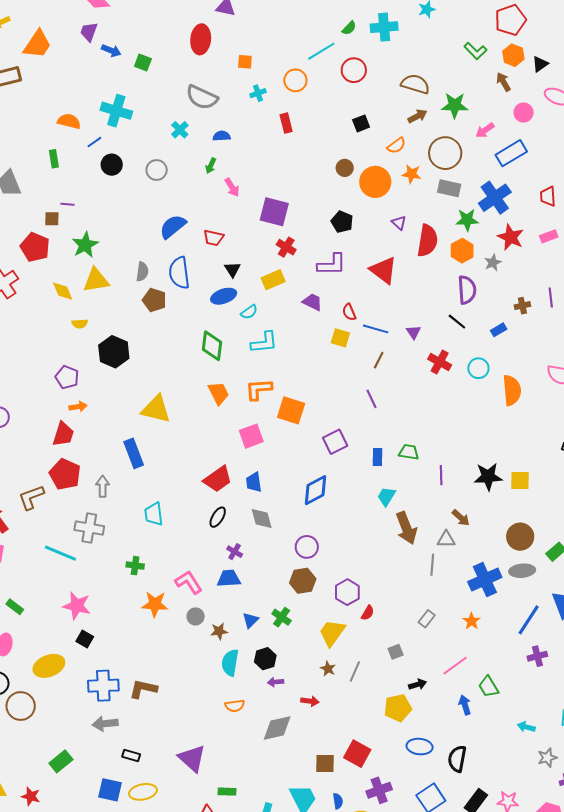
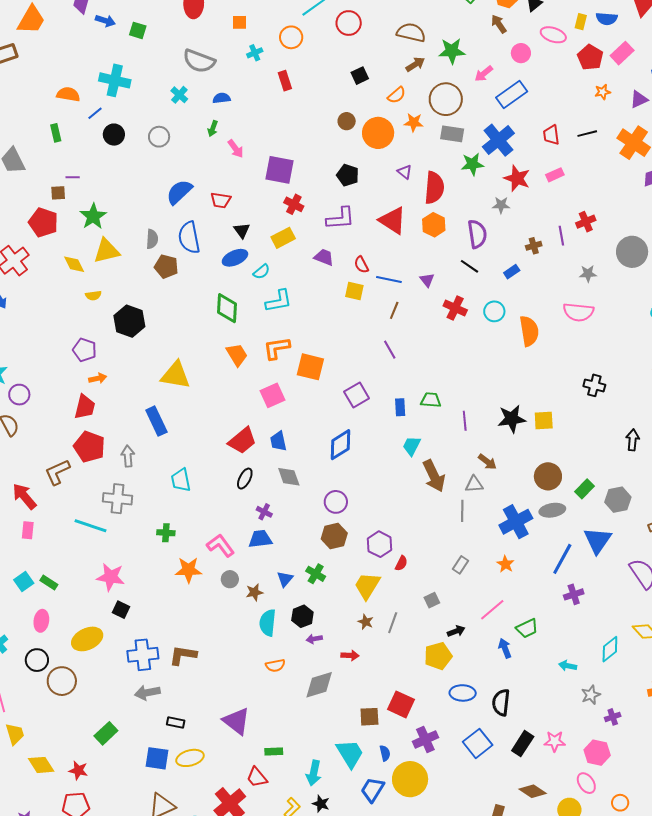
orange hexagon: (462, 251) -> (434, 225), moved
gray star: (493, 263) -> (501, 205), turned 30
green trapezoid: (488, 687) -> (527, 628), turned -80

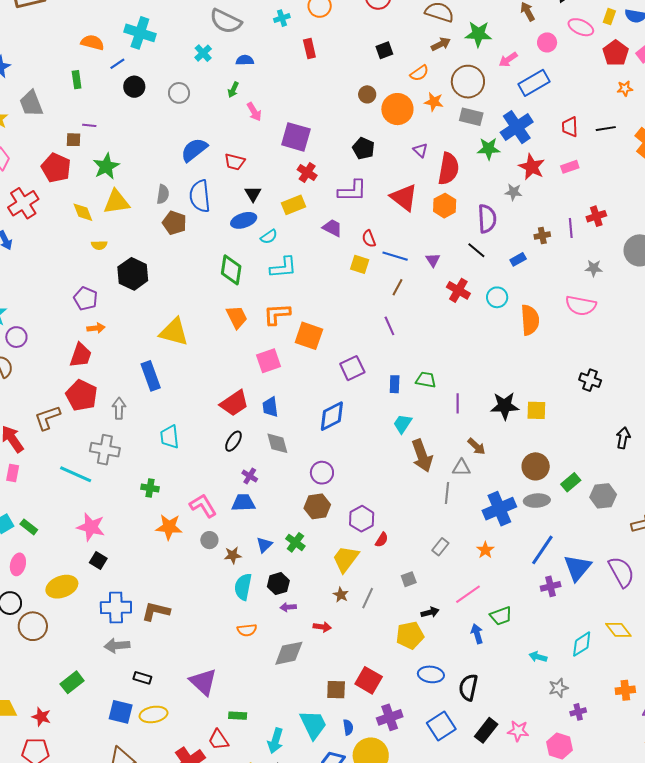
blue triangle: (598, 540) -> (577, 568), moved

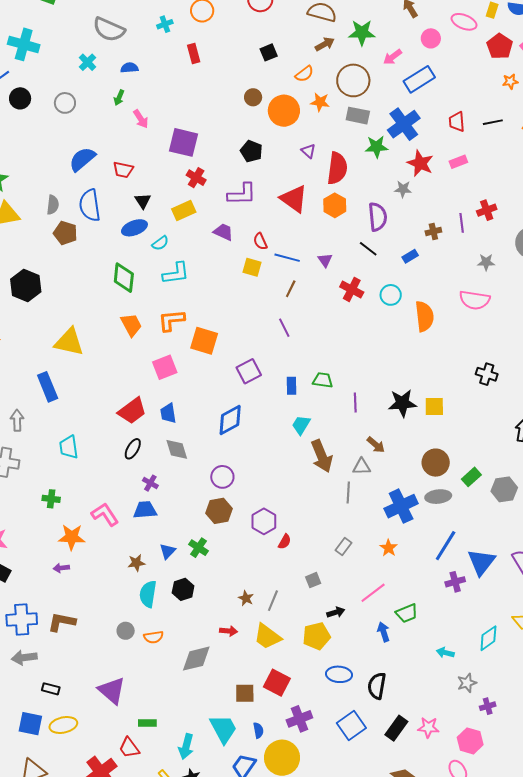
gray circle: (209, 540) -> (126, 631), moved
yellow trapezoid: (346, 559) -> (267, 636), moved, turned -88
purple arrow: (288, 607) -> (61, 568), moved

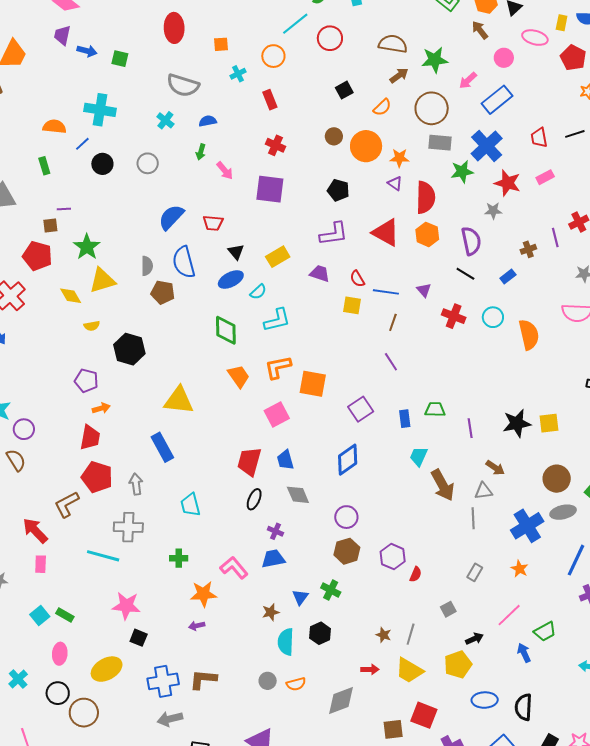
orange star: (320, 102) -> (399, 158), moved
red cross: (196, 178) -> (275, 145), moved
red trapezoid: (132, 411) -> (249, 462), turned 148

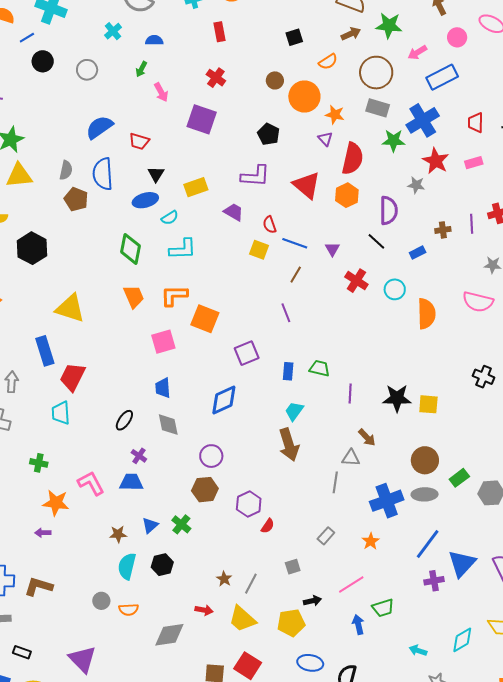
red trapezoid: (249, 462) -> (72, 377), moved
brown arrow: (443, 485) -> (289, 445), moved

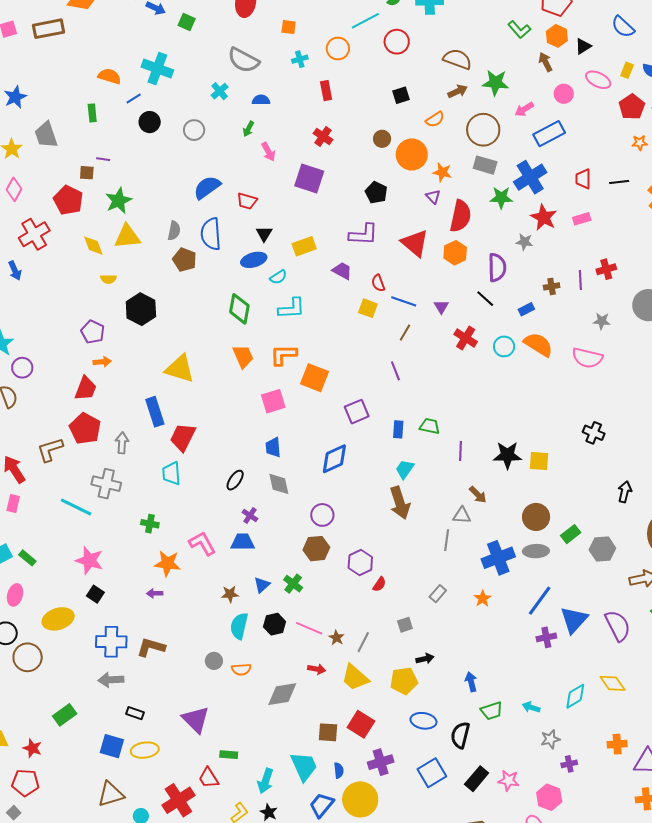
orange semicircle: (426, 314) -> (538, 344), moved, turned -56
pink line: (351, 585) -> (309, 628), moved, turned 56
green trapezoid: (383, 608) -> (492, 711), moved

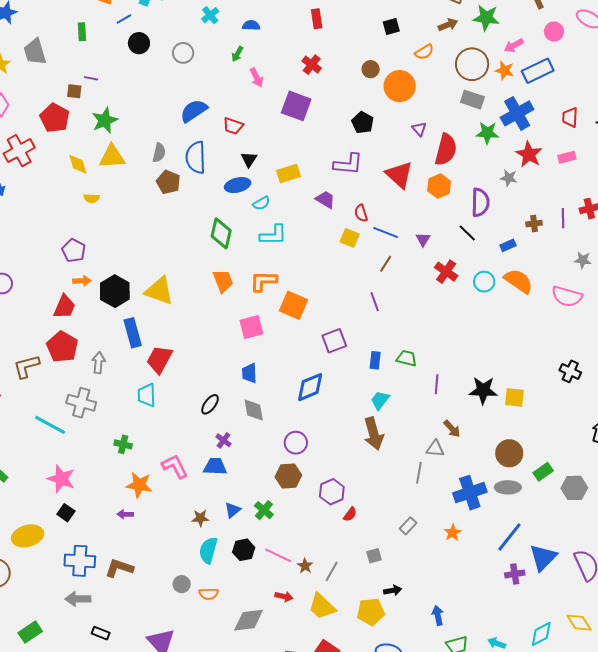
orange star: (442, 172) -> (505, 70), moved
black hexagon: (141, 309) -> (115, 291), moved

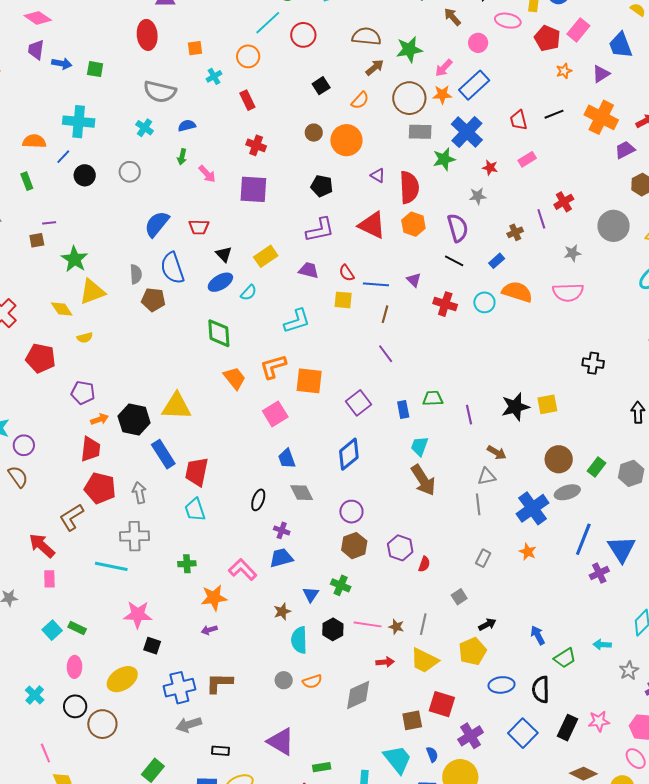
red pentagon: (55, 118) -> (41, 358), moved
red star: (529, 154) -> (490, 168), size x0.6
cyan L-shape: (273, 235) -> (297, 321), moved

